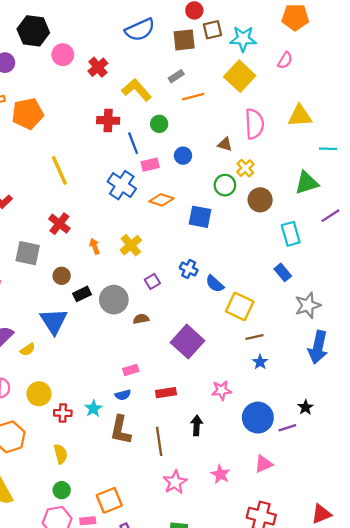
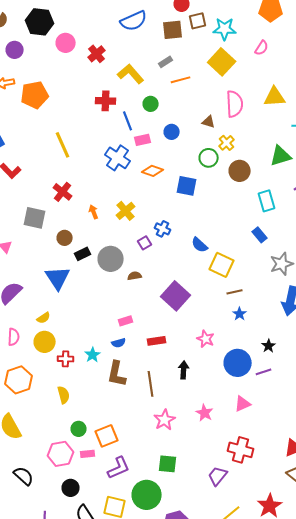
blue cross: (189, 269) -> (163, 229), moved
yellow semicircle: (28, 350) -> (44, 318), moved
pink star: (222, 390) -> (206, 339), turned 30
black star: (305, 407) -> (269, 346), moved
green circle: (62, 490) -> (79, 429), moved

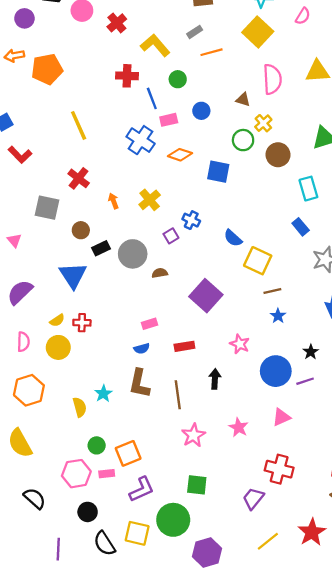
cyan star: (93, 355) -> (103, 394), moved
red cross: (66, 359) -> (82, 323), moved

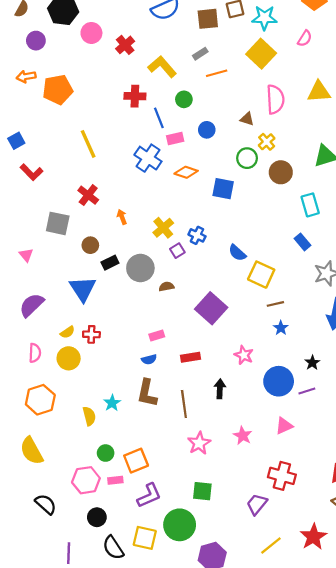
yellow cross: (150, 200) -> (163, 228), moved

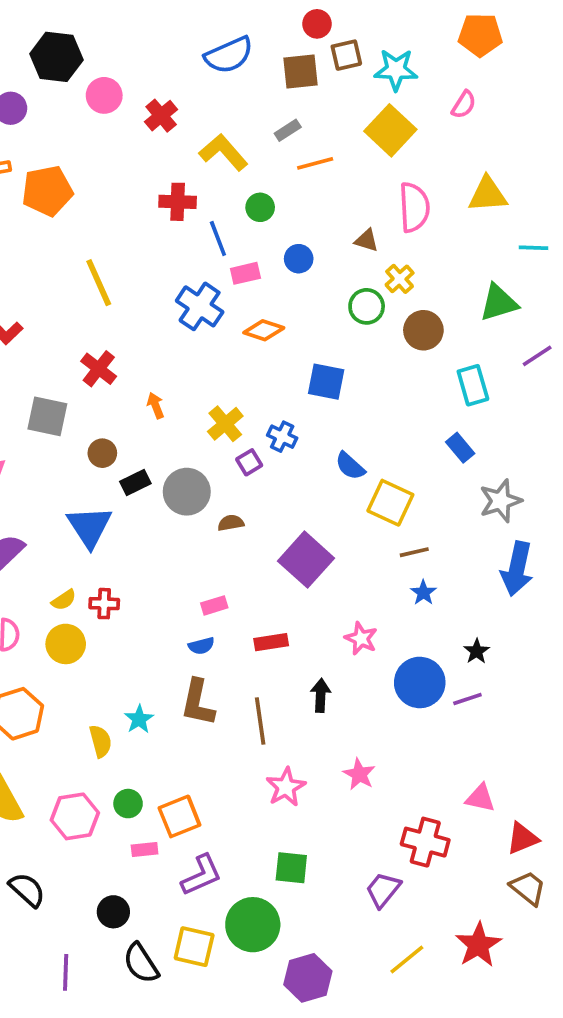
blue square: (223, 189) -> (326, 382), moved
pink triangle: (284, 426) -> (480, 798), moved, turned 36
pink hexagon: (86, 480) -> (75, 816), moved

